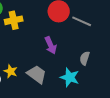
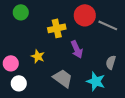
yellow cross: (14, 20) -> (57, 28), moved
yellow star: (11, 71) -> (38, 56), moved

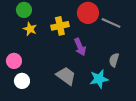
yellow star: (38, 56) -> (30, 29), moved
cyan star: (96, 81) -> (99, 79), turned -30

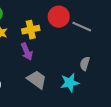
purple arrow: (80, 47) -> (27, 52), moved

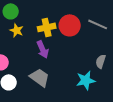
red circle: (59, 17) -> (70, 25), moved
gray trapezoid: (37, 80) -> (40, 77), moved

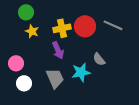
gray semicircle: (101, 61) -> (99, 59), moved, turned -56
gray trapezoid: (40, 77) -> (55, 78), turned 30
cyan star: (86, 80) -> (81, 72), moved

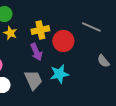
red circle: (85, 26) -> (63, 41), moved
gray semicircle: (99, 59) -> (103, 61), moved

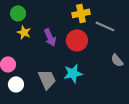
yellow cross: (40, 30) -> (81, 13), moved
purple arrow: (36, 52) -> (50, 37), moved

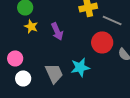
red circle: (77, 40) -> (102, 42), moved

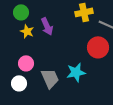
purple arrow: (57, 31) -> (47, 26), moved
pink circle: (15, 58) -> (26, 63), moved

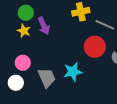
green circle: (21, 12) -> (26, 13), moved

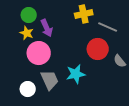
pink circle: (23, 63) -> (39, 53), moved, size x1.5
white circle: (16, 83) -> (28, 89), moved

